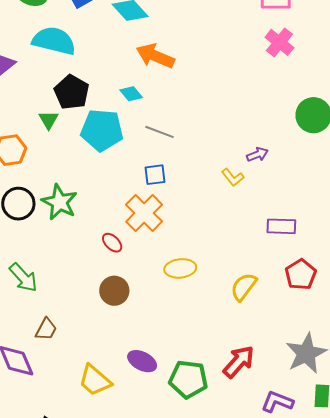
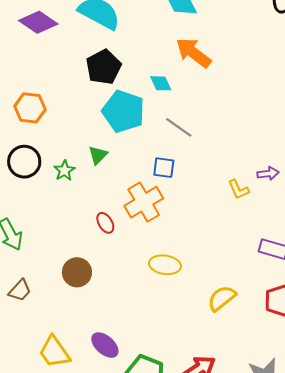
green triangle: (48, 120) -> (98, 155), moved
green star: (59, 202) -> (64, 170), size x0.6
brown circle: (114, 291) -> (77, 272), moved

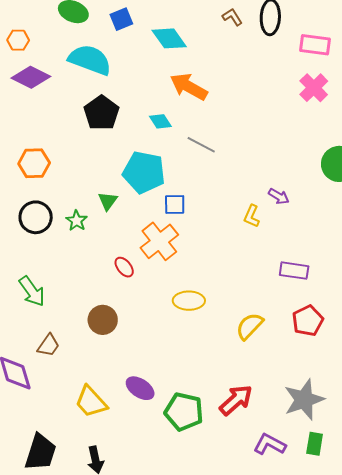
cyan pentagon: (123, 111) -> (144, 172), moved
gray line: (179, 127) -> (201, 145), moved
purple arrow: (268, 174) -> (279, 196), turned 45
yellow L-shape: (238, 189) -> (252, 216), turned 55

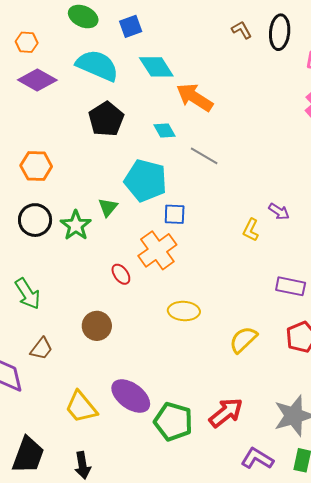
cyan diamond: (169, 38) -> (156, 67), moved
green star: (77, 221) -> (76, 225), size x1.4
purple ellipse: (140, 388) -> (131, 396), size x1.4

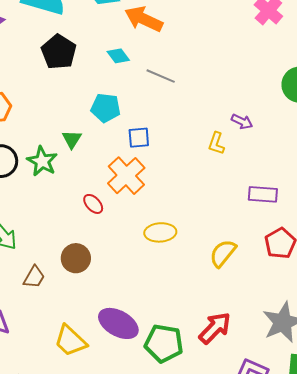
cyan pentagon: (146, 181) -> (106, 108), size x0.7
brown trapezoid: (41, 349) -> (34, 277), moved

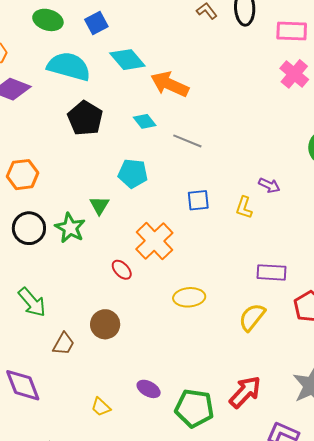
blue square: (139, 138) -> (198, 200), moved
purple rectangle: (263, 194) -> (271, 272), moved
purple ellipse: (118, 323) -> (149, 389), size x0.6
yellow trapezoid: (70, 341) -> (101, 407), size x0.6

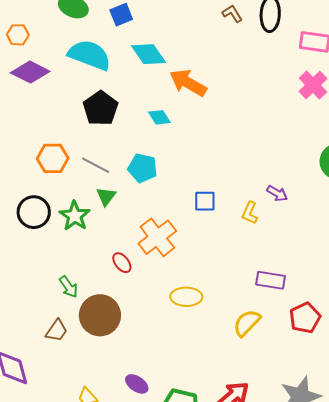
gray line: (187, 141) -> (96, 165), moved
orange hexagon: (23, 175) -> (53, 158), moved
green arrow: (32, 302) -> (68, 287), moved, size x0.7
brown circle: (105, 324) -> (100, 315), size x1.4

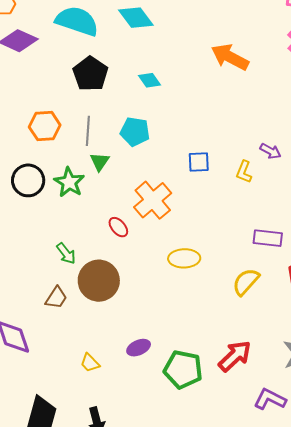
orange arrow: (188, 83) -> (230, 57), moved
gray line: (96, 165) -> (88, 131), turned 68
purple ellipse: (137, 384) -> (139, 348), turned -55

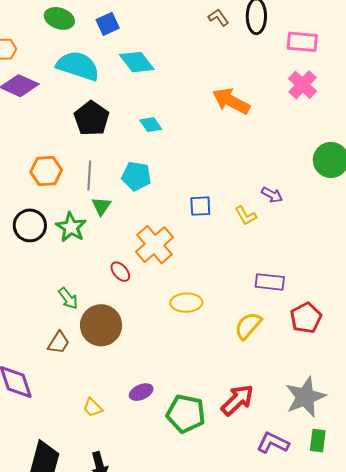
yellow L-shape: (244, 172) -> (246, 216), turned -50

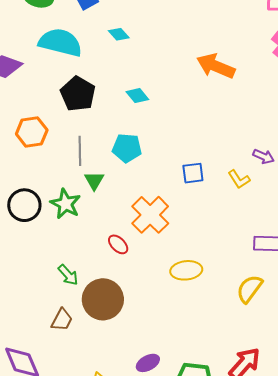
cyan diamond: (137, 62) -> (119, 34), size x0.6
orange hexagon: (46, 171) -> (32, 132), moved

